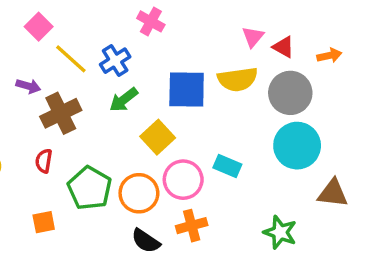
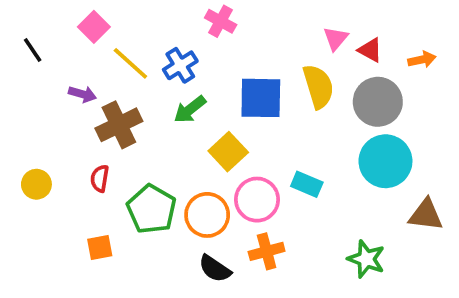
yellow semicircle: (238, 79) -> (318, 86), turned -99

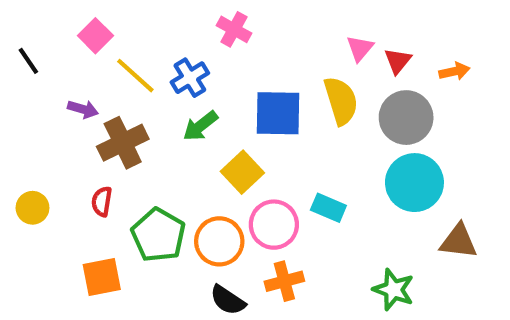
red triangle: (370, 50) -> (398, 61), turned 40
orange square: (100, 248) -> (102, 277), size x1.4

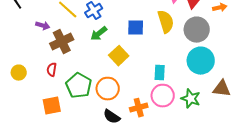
blue square: (278, 113) -> (136, 28), size x0.7
cyan rectangle: (328, 208) -> (160, 73), turned 70
pink circle: (274, 225) -> (163, 96), moved
green star: (393, 290) -> (191, 99), moved

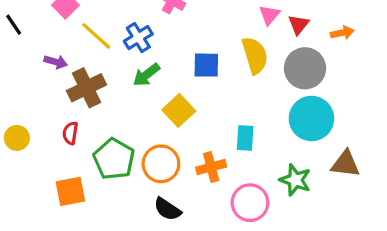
pink circle: (163, 96) -> (250, 203), moved
orange cross: (139, 108) -> (211, 167), moved

